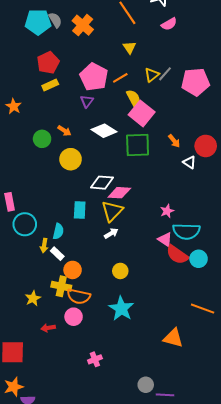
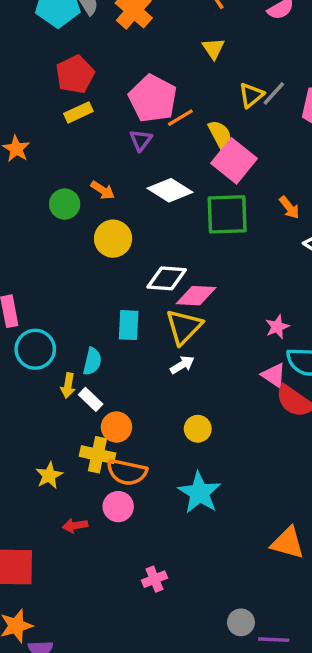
orange line: (120, 78) -> (180, 118), moved

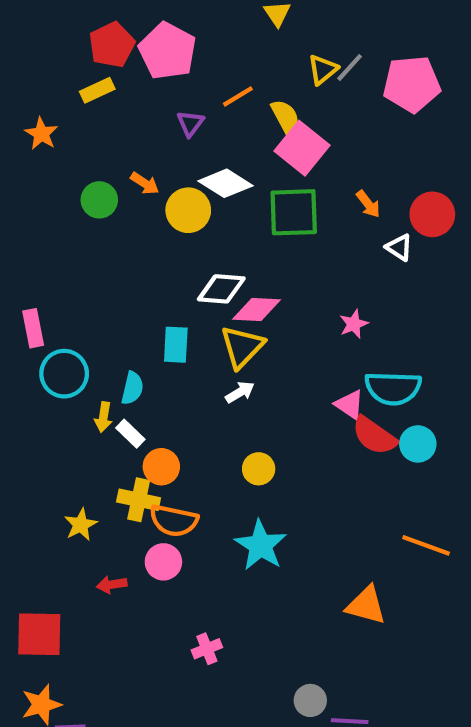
pink pentagon: (153, 99) -> (168, 51), moved
yellow rectangle: (78, 112) -> (97, 90), moved
yellow circle: (113, 239) -> (188, 210), moved
pink star: (277, 327) -> (354, 324), moved

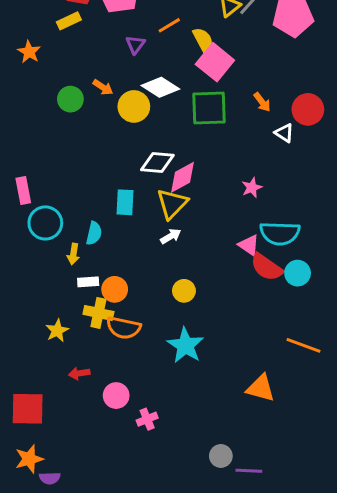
pink diamond: (256, 310) -> (182, 177), turned -32
white rectangle: (130, 434) -> (88, 282), moved, turned -48
pink circle: (163, 562) -> (116, 396), moved

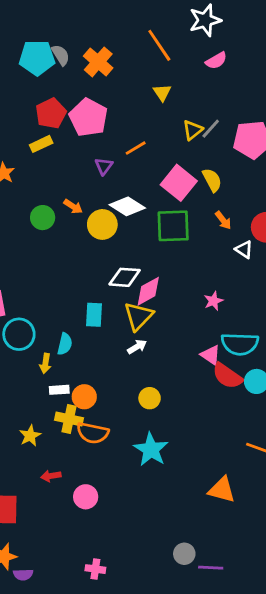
yellow semicircle: (203, 40) -> (212, 180), moved
pink cross: (147, 419) -> (95, 569), moved, turned 30

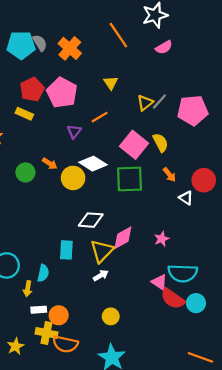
yellow triangle: (162, 92) -> (111, 83), moved
yellow rectangle: (41, 144) -> (24, 114), turned 49
pink diamond: (148, 291) -> (123, 238), moved

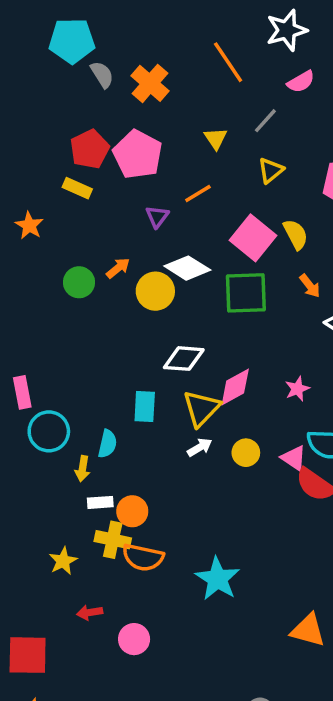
cyan pentagon: (21, 45) -> (72, 41), moved
gray line: (159, 102) -> (265, 121), moved
orange arrow: (50, 164) -> (118, 268), turned -72
yellow circle: (111, 316) -> (246, 453), moved

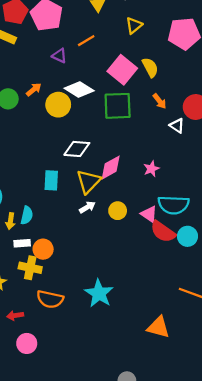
purple triangle: (157, 217) -> (59, 56), turned -42
cyan semicircle: (107, 444) -> (27, 215), moved
orange semicircle: (143, 557) -> (50, 299), moved
pink circle: (134, 639) -> (27, 343), moved

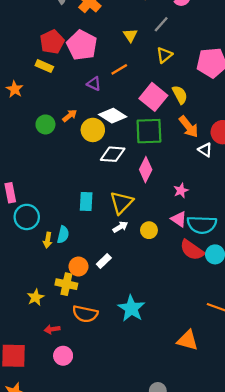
orange arrow: (160, 101) -> (189, 127), size x1.5
white diamond: (77, 149) -> (113, 154), moved
pink diamond: (111, 168) -> (146, 170), moved, turned -35
pink triangle: (149, 214) -> (179, 219), moved
white rectangle: (22, 243) -> (104, 261), moved, turned -40

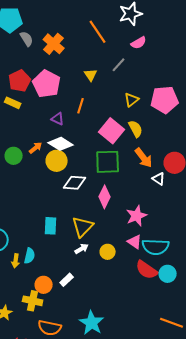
yellow triangle: (164, 55) -> (132, 100), moved
orange line: (119, 69) -> (81, 106), turned -42
white diamond: (113, 116) -> (61, 144), moved
pink star: (181, 191) -> (137, 216), size x1.5

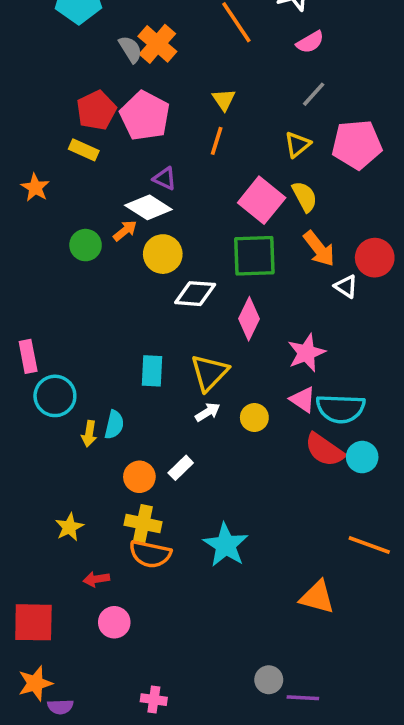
gray semicircle: (27, 39) -> (130, 49), moved
gray line: (119, 65) -> (314, 94), moved
orange line: (81, 106) -> (217, 141), moved
white diamond: (61, 144) -> (148, 207), moved
yellow cross: (33, 301) -> (143, 523), moved

